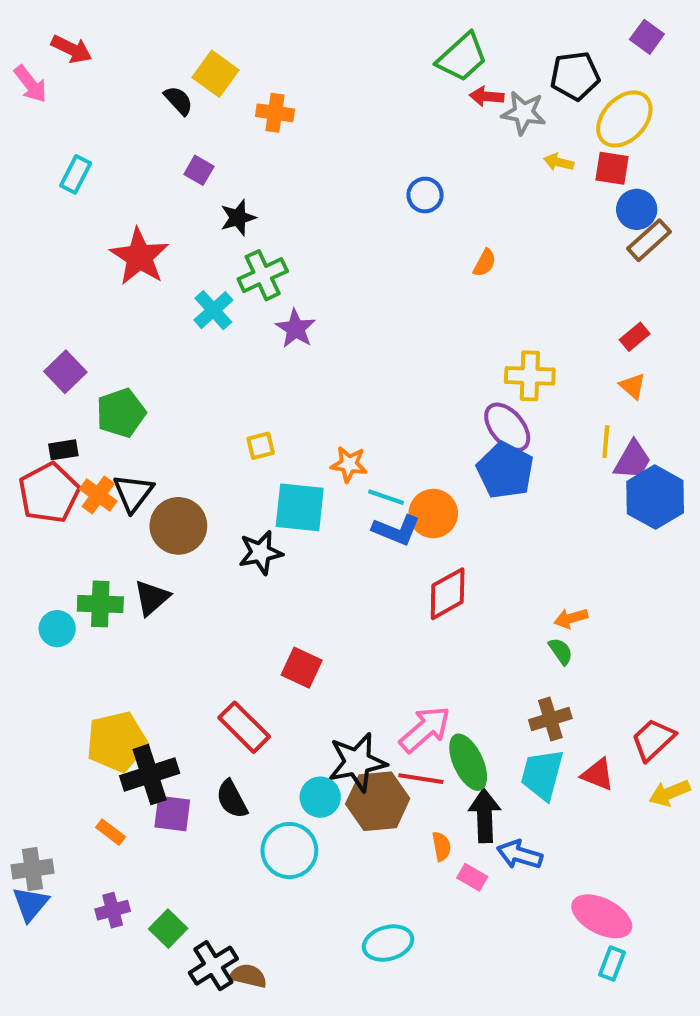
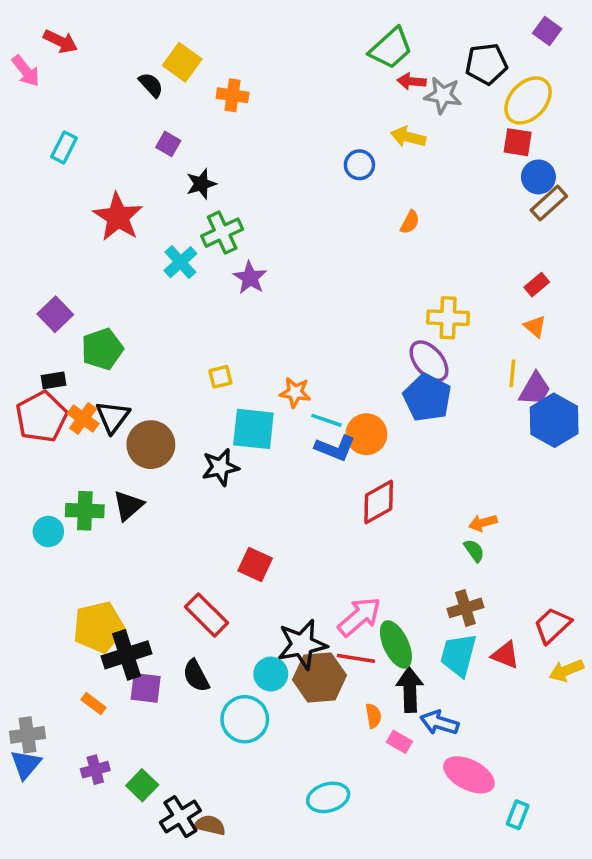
yellow arrow: (559, 162) -> (408, 137), moved, size x1.4
pink ellipse: (602, 916) -> (469, 775), moved

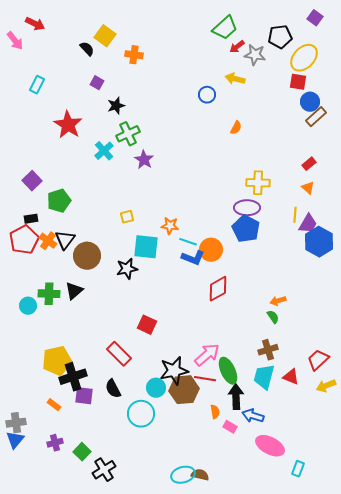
red arrow: (412, 81) -> (237, 47), turned -42
purple ellipse: (429, 361) -> (247, 208), turned -50
cyan ellipse: (328, 797) -> (183, 475), moved
brown semicircle: (210, 825) -> (200, 475), moved

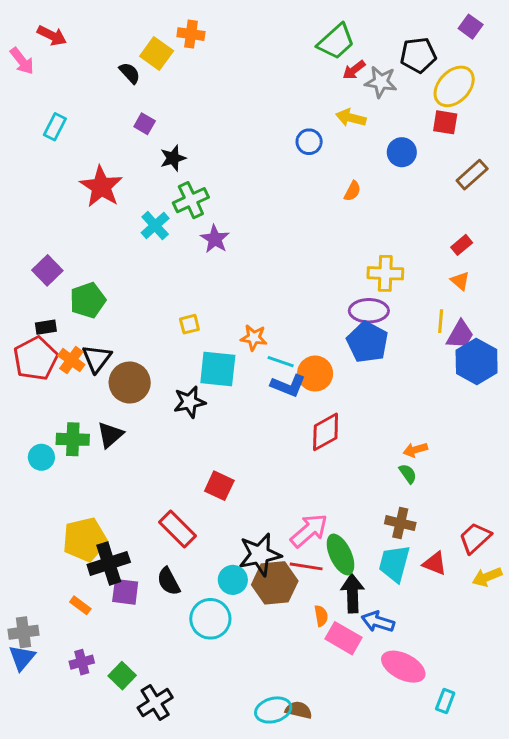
orange cross: (134, 55) -> (191, 34), moved
blue circle: (310, 102) -> (402, 152), moved
brown cross: (268, 350) -> (400, 523), turned 30
pink rectangle: (230, 427) -> (343, 638), size x1.6

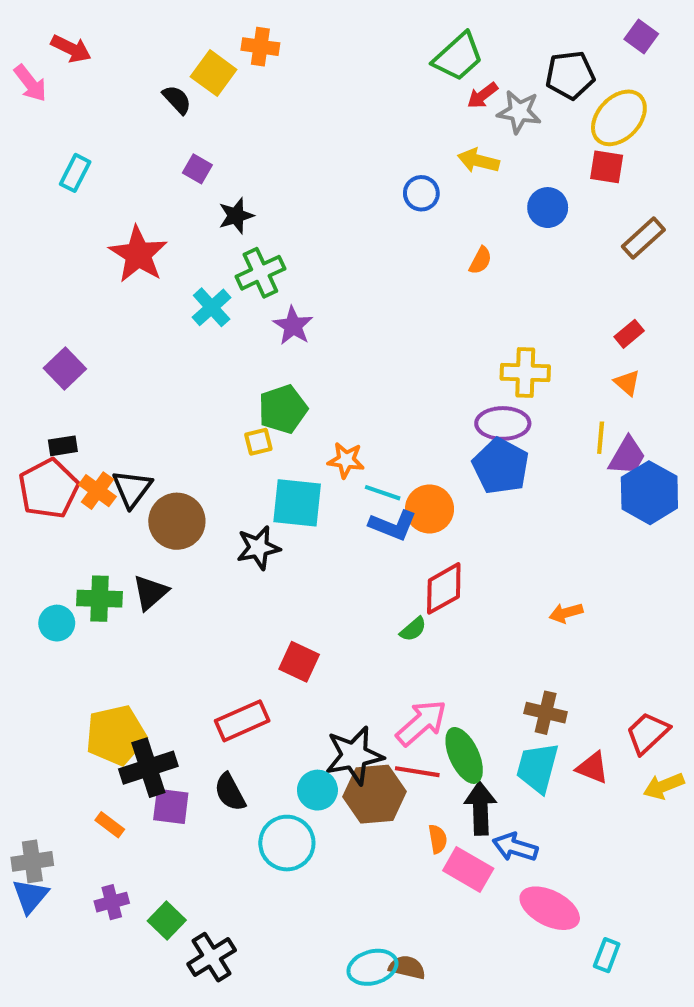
green pentagon: (88, 300) -> (283, 409), moved
green semicircle: (408, 474) -> (413, 629), moved, turned 84
red rectangle: (177, 529) -> (242, 721), turned -69

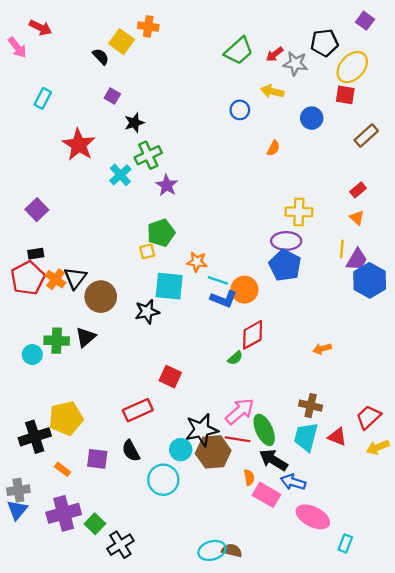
green trapezoid: (458, 57) -> (239, 51), moved
black cross: (148, 768) -> (35, 437), moved
black arrow: (480, 808) -> (273, 460), turned -56
purple cross: (112, 902) -> (64, 513), size x1.8

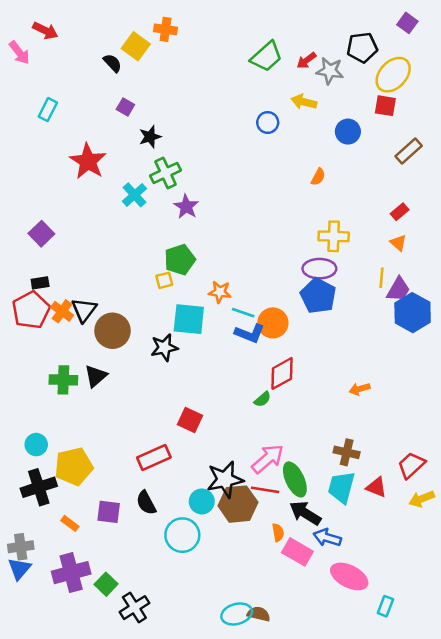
orange semicircle: (273, 148) -> (318, 177), moved
cyan circle: (32, 355) -> (36, 445), moved

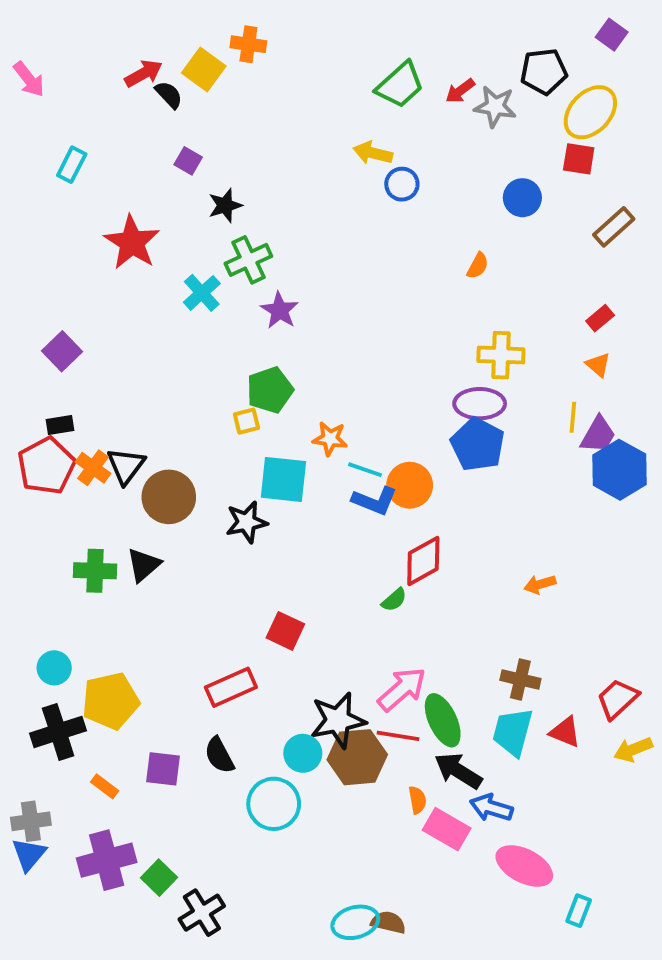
red arrow: (45, 31) -> (144, 73), moved, turned -55
yellow arrow: (304, 102) -> (373, 153), moved

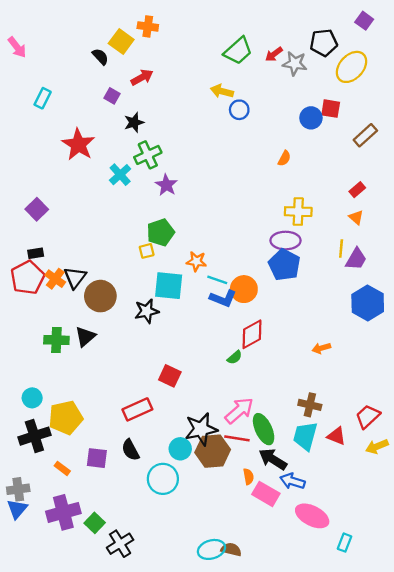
red arrow: (144, 73) -> (142, 77), moved
red square: (579, 159) -> (331, 109), moved
blue hexagon: (619, 470) -> (368, 303), moved

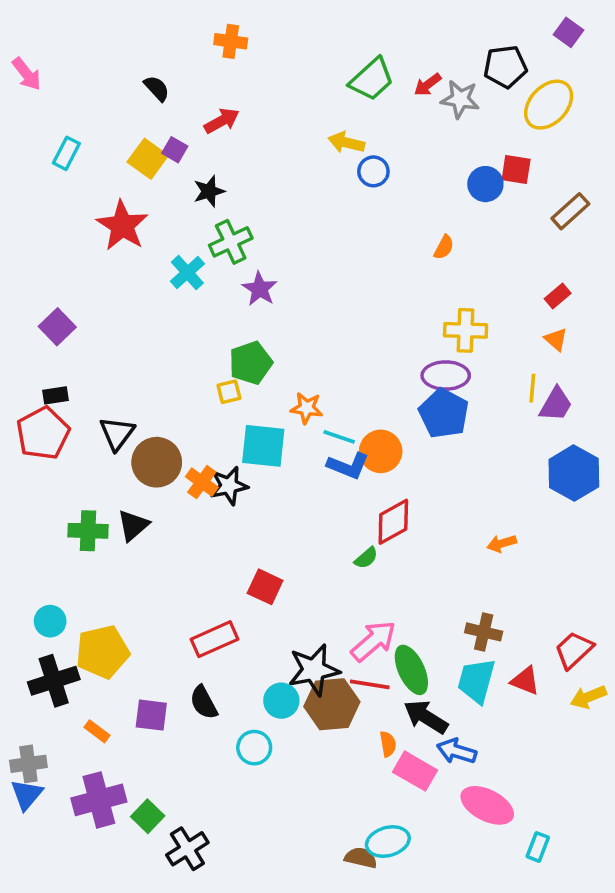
yellow square: (121, 41) -> (148, 159), moved
orange cross: (55, 279) -> (202, 482), moved
cyan circle: (163, 479) -> (254, 748), size x0.7
cyan ellipse: (211, 549) -> (388, 841), moved

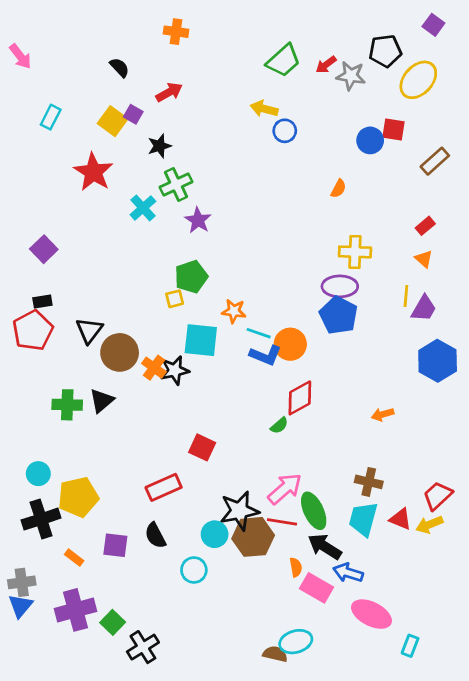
yellow arrow: (588, 697) -> (429, 525), moved

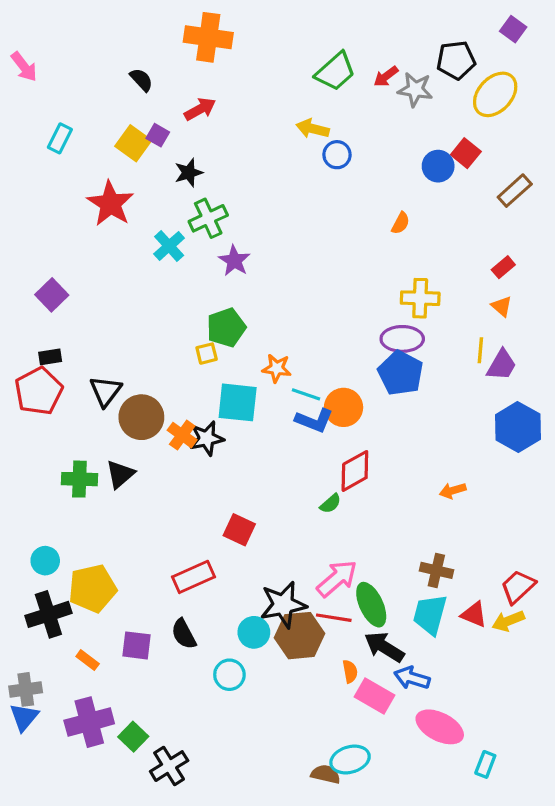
orange cross: (176, 32) -> (208, 37), size x1.6
red square: (394, 129) -> (466, 153), turned 30

